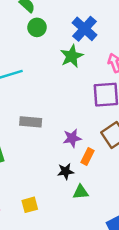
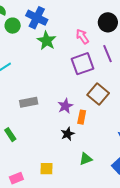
blue cross: (84, 29) -> (37, 18), moved
green triangle: (81, 192) -> (86, 159), moved
yellow square: (30, 205) -> (46, 169), turned 32

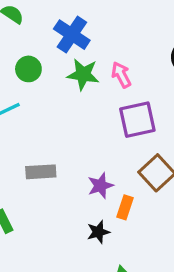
green circle: (13, 26) -> (28, 69), moved
pink arrow: (82, 36) -> (121, 75), moved
green star: (47, 41) -> (83, 74), turned -30

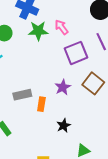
purple star: (100, 186) -> (63, 87), moved
orange rectangle: (125, 207) -> (41, 104), moved

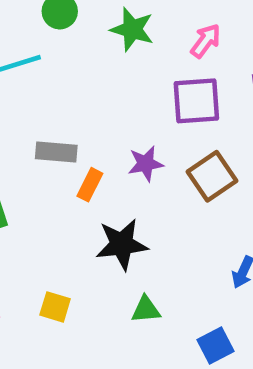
pink arrow: (62, 27) -> (206, 41), moved, turned 56
black star: (64, 126) -> (122, 244), size x1.6

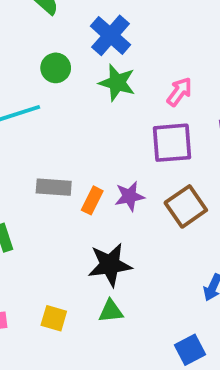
orange rectangle: (90, 185) -> (92, 200), moved
green triangle: (146, 310) -> (111, 311), moved

